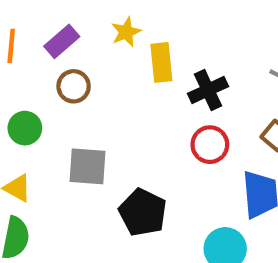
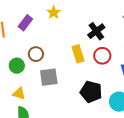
yellow rectangle: (161, 62) -> (78, 54), moved
brown circle: (74, 86) -> (36, 54), moved
black pentagon: (143, 212) -> (91, 92), moved

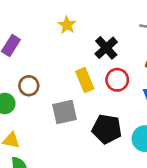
yellow star: (54, 13) -> (67, 25), moved
gray square: (49, 77) -> (65, 112), moved

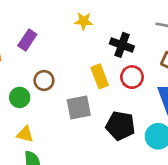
yellow star: (67, 25) -> (84, 21), turned -30
black cross: (106, 48) -> (122, 45), turned -30

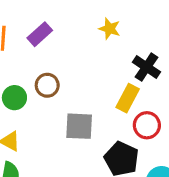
yellow rectangle: (100, 76) -> (128, 98), moved, turned 35
red circle: (132, 77) -> (147, 125), moved

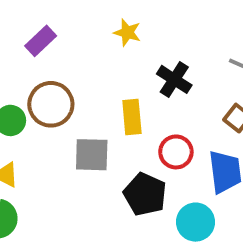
brown circle: (47, 85) -> (51, 104), size x1.5
yellow rectangle: (128, 98) -> (132, 117), moved, turned -32

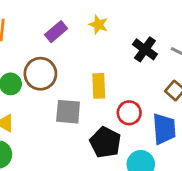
purple rectangle: (41, 41) -> (56, 32), moved
black cross: (174, 79) -> (145, 49), moved

